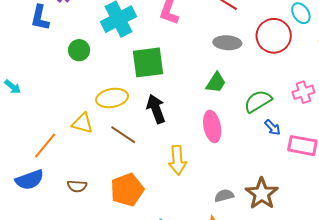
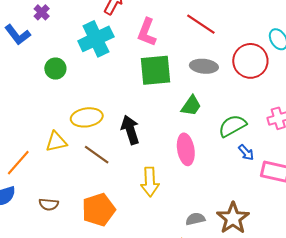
blue L-shape: (40, 18) -> (18, 35), turned -52
green square: (148, 62) -> (156, 70), moved
yellow triangle: (82, 123) -> (56, 142), turned -30

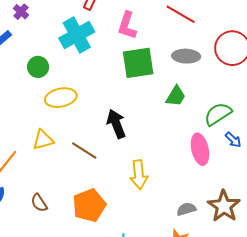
yellow ellipse: (87, 117) -> (61, 98), moved
pink ellipse: (186, 149) -> (200, 149), moved
brown semicircle: (49, 204) -> (39, 203), turned 54

